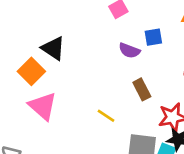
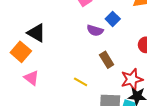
blue square: (153, 37) -> (113, 19), turned -32
pink triangle: (43, 106) -> (31, 78), size x0.7

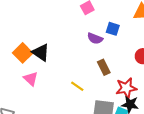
blue square: (113, 19) -> (113, 29), turned -32
black triangle: (36, 33) -> (41, 52), moved

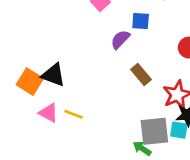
purple semicircle: (95, 38) -> (120, 39), turned 126
yellow line: (77, 86) -> (73, 114), moved

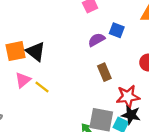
orange square: (30, 82) -> (16, 51), turned 30
pink triangle: (49, 113) -> (23, 80), turned 35

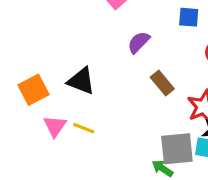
blue square: (117, 30) -> (189, 17), moved
black triangle: (36, 52) -> (81, 81), moved

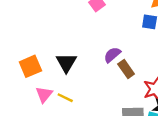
purple semicircle: (139, 42) -> (112, 55), moved
black triangle: (81, 81) -> (66, 63), turned 35

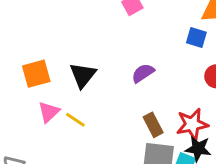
brown rectangle: (126, 69) -> (153, 125), moved

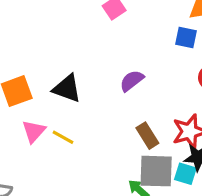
black triangle: (83, 75) -> (67, 88), turned -44

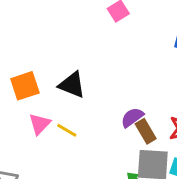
purple semicircle: (132, 81) -> (132, 117), moved

